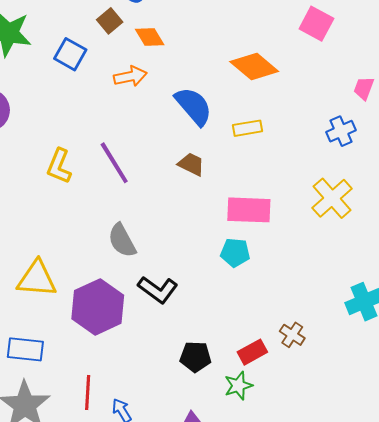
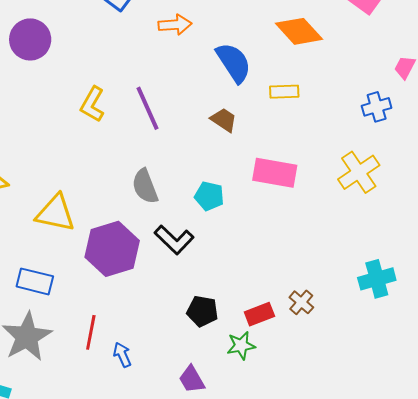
cyan pentagon: (235, 253) -> (209, 196), moved

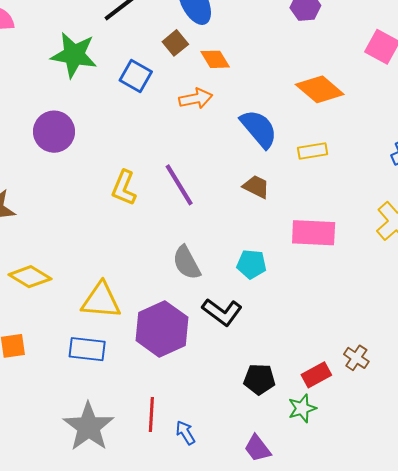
blue rectangle: (35, 281) -> (87, 349), moved

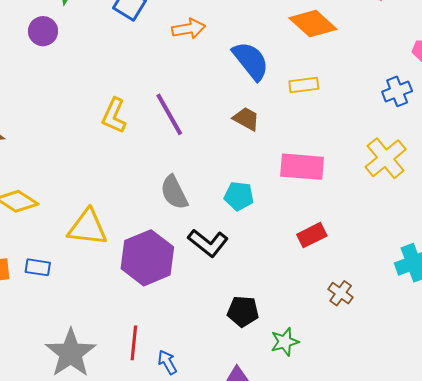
purple circle: (54, 132) -> (43, 31), moved, size x0.7
blue rectangle: (87, 349) -> (38, 267), moved, size x0.7
red rectangle: (316, 375) -> (312, 235), moved

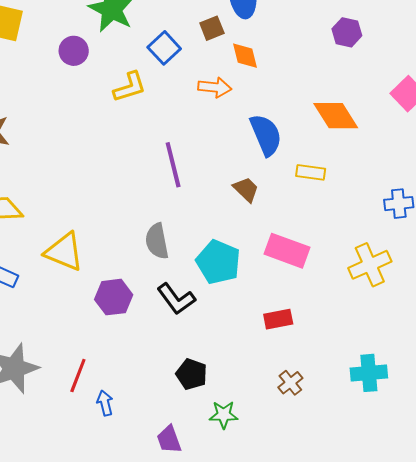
yellow L-shape: (114, 116) -> (130, 87), moved, turned -147
cyan pentagon: (239, 196) -> (218, 262), size x1.5
purple hexagon: (147, 258) -> (114, 297), size x0.7

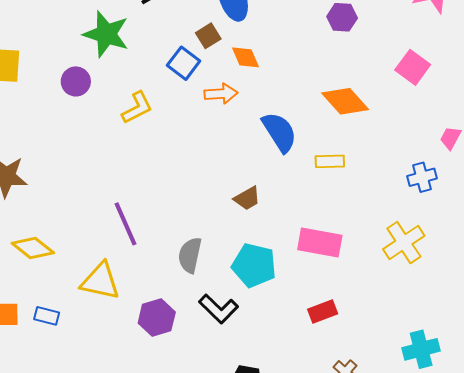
blue square: (164, 48) -> (184, 63), moved
purple line: (173, 165) -> (126, 224), moved
brown trapezoid: (246, 189) -> (247, 198), moved, turned 116
gray semicircle: (157, 241) -> (190, 255), turned 33

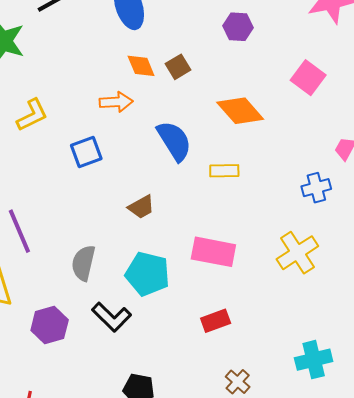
brown square: (208, 36) -> (178, 67), moved
blue square: (184, 63) -> (86, 152), moved, turned 32

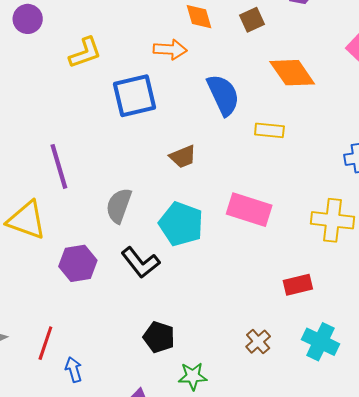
brown square: (178, 67) -> (252, 20), moved
blue square: (86, 152) -> (135, 96), size x1.4
yellow cross: (297, 253) -> (333, 220), turned 33
red rectangle: (216, 321) -> (298, 285), moved
cyan cross: (314, 360) -> (320, 342), moved, turned 33

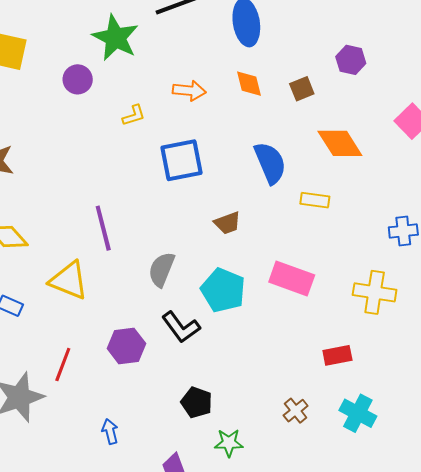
orange arrow: (170, 49) -> (189, 91), moved
yellow L-shape: (85, 53) -> (134, 115), size x0.7
purple hexagon: (78, 263) -> (126, 346), moved
red line: (45, 343) -> (63, 364), moved

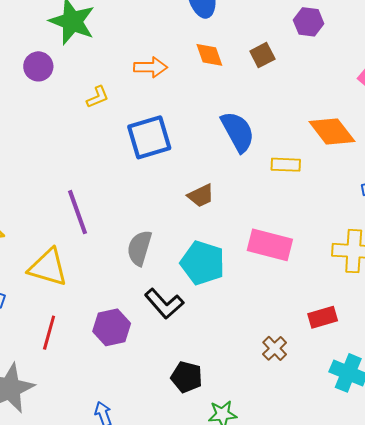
orange diamond: (340, 143) -> (332, 131), moved
red line: (63, 364) -> (49, 333), moved
brown cross: (296, 411) -> (275, 348), moved

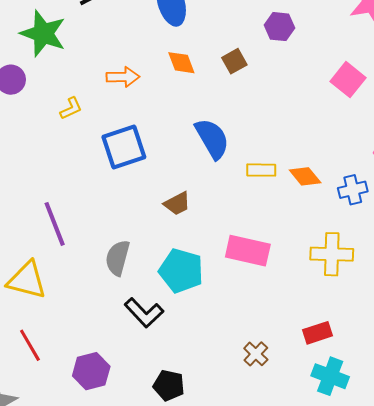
orange diamond: (332, 131) -> (305, 176), moved, size x0.7
red rectangle: (323, 317) -> (317, 333), moved
purple hexagon: (112, 327) -> (91, 371), moved
red line: (49, 333) -> (30, 345), turned -44

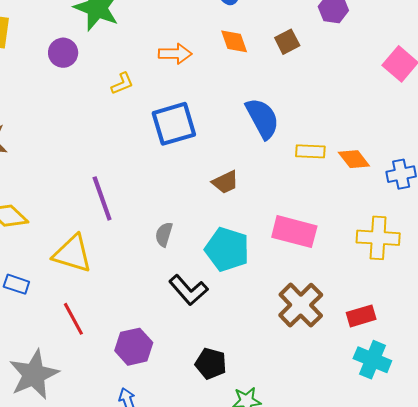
gray semicircle: (118, 258) -> (164, 234), size x0.7
brown cross: (256, 354) -> (301, 305), moved, size x1.8

